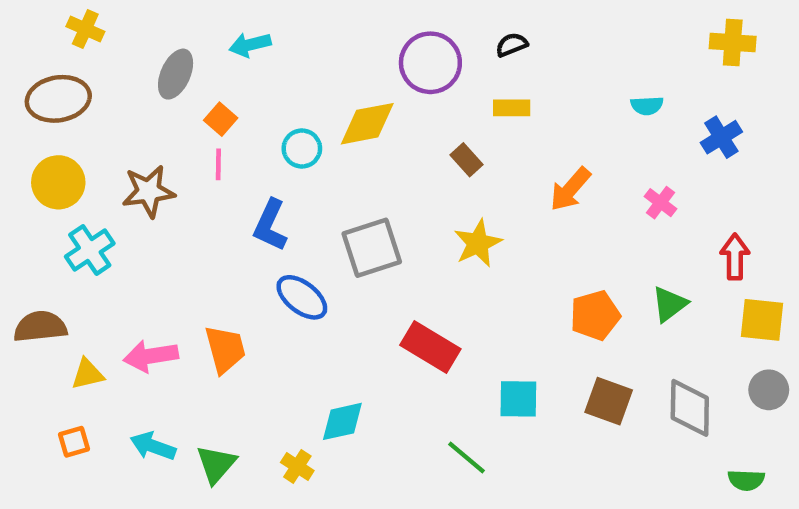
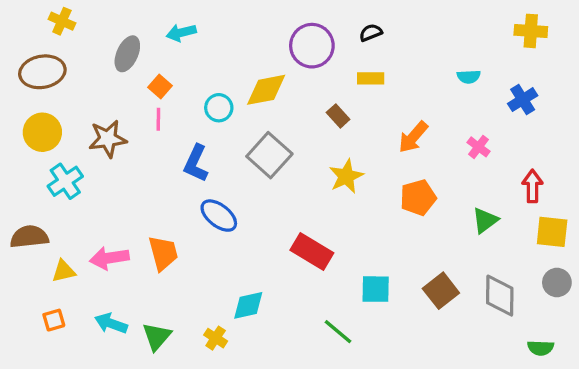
gray square: (372, 248) -> (269, 155), moved, turned -30
orange pentagon: (595, 315) -> (418, 198), moved
brown square: (609, 401) -> (441, 291), turned 32

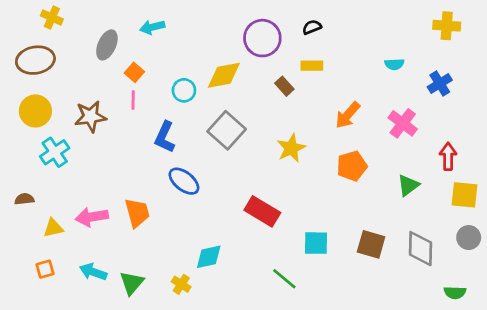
brown rectangle: (338, 116) -> (284, 86), moved
pink cross: (479, 147) -> (403, 123), size x1.5
brown semicircle: (29, 237) -> (24, 199), size x0.6
brown square: (441, 291) -> (371, 244), turned -36

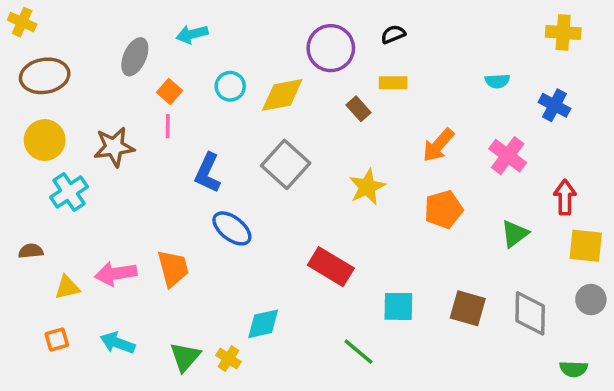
yellow cross: (52, 17) -> (22, 22), moved
blue cross: (440, 83) -> (554, 105), turned -30
cyan circle: (184, 90) -> (230, 86), moved
green triangle: (132, 283) -> (185, 357), moved

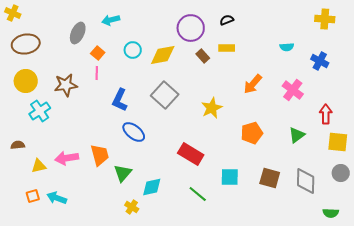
brown rectangle: (359, 109) -> (203, 56), moved
orange pentagon: (443, 209) -> (252, 133), moved
cyan arrow: (117, 343) -> (57, 198), moved
green line: (359, 352) -> (198, 194), moved
green triangle: (185, 357) -> (123, 173), moved

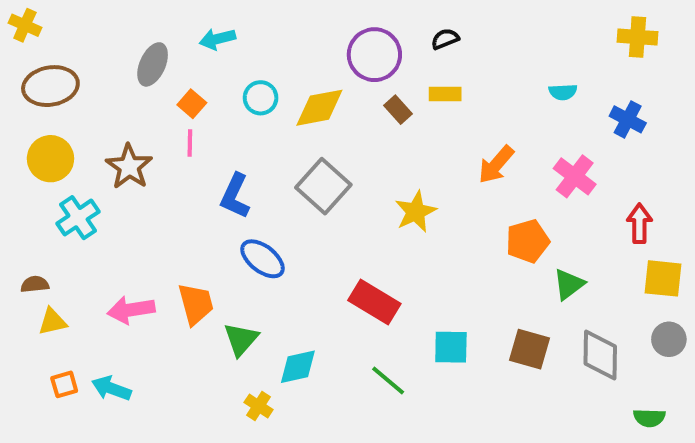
brown star: (66, 85) -> (129, 167), turned -30
orange pentagon: (252, 133) -> (528, 241), moved
green triangle: (297, 135) -> (569, 284), moved
yellow triangle: (39, 166) -> (52, 322), moved

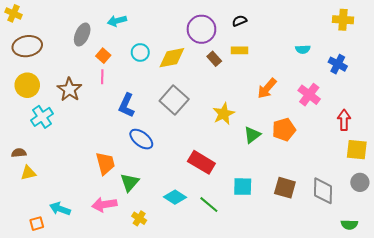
green triangle: (569, 284) -> (252, 135), moved
pink arrow: (131, 310) -> (104, 205), moved
cyan diamond: (298, 367) -> (175, 197), moved, turned 45
orange square: (64, 384) -> (37, 224), moved

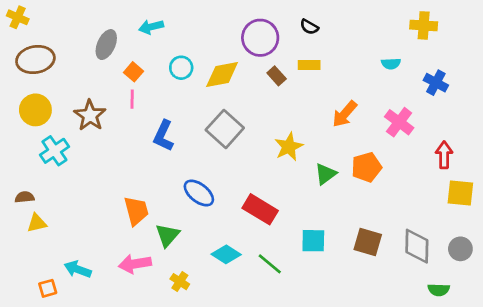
yellow cross: (343, 20) -> (424, 25), moved
black semicircle: (239, 21) -> (309, 27), turned -128
blue ellipse: (141, 139) -> (199, 193), moved
gray circle: (360, 182) -> (460, 249), moved
green semicircle: (349, 225) -> (439, 290), moved

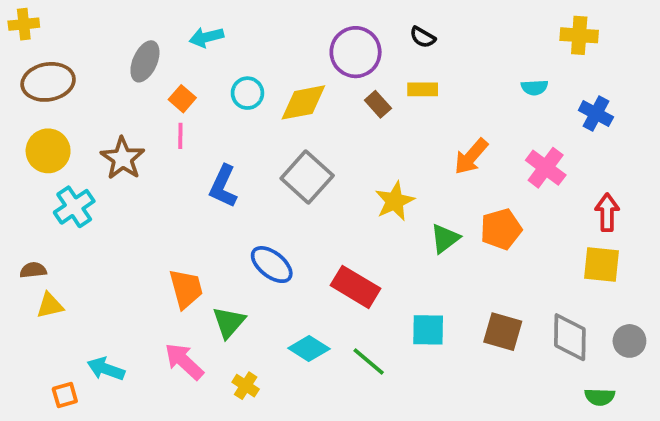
yellow cross: (18, 17) -> (24, 24), turned -30
yellow square: (460, 193) -> (602, 265), moved
pink arrow: (135, 264) -> (184, 361), turned 52

